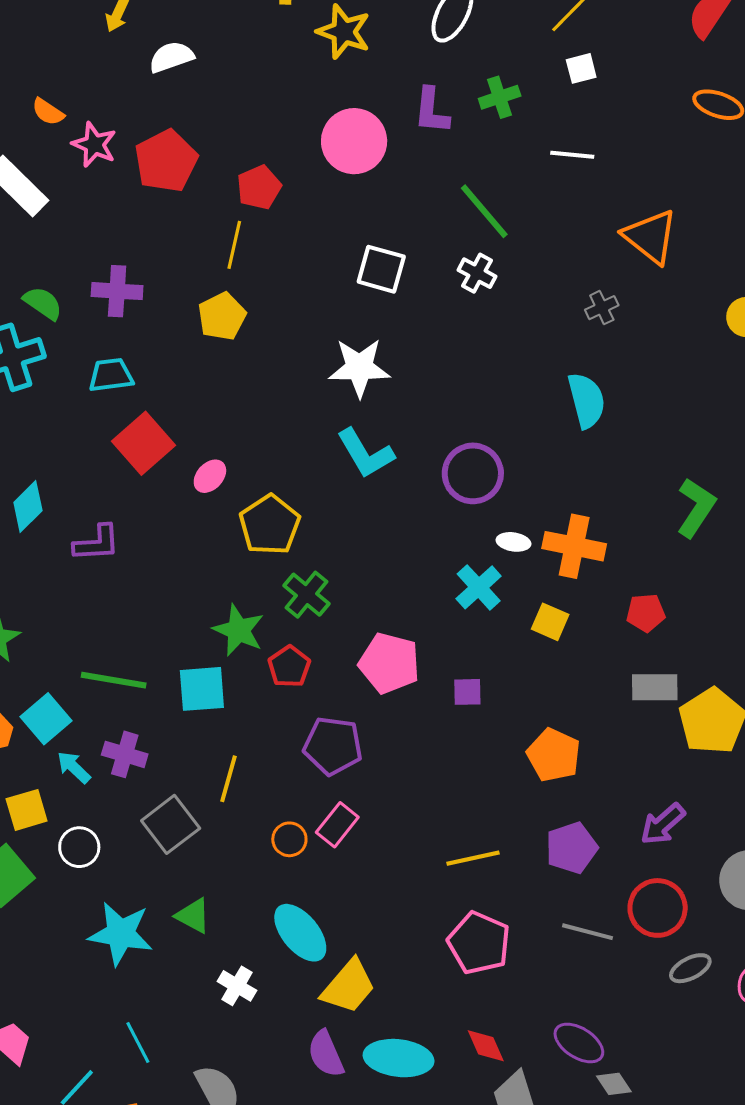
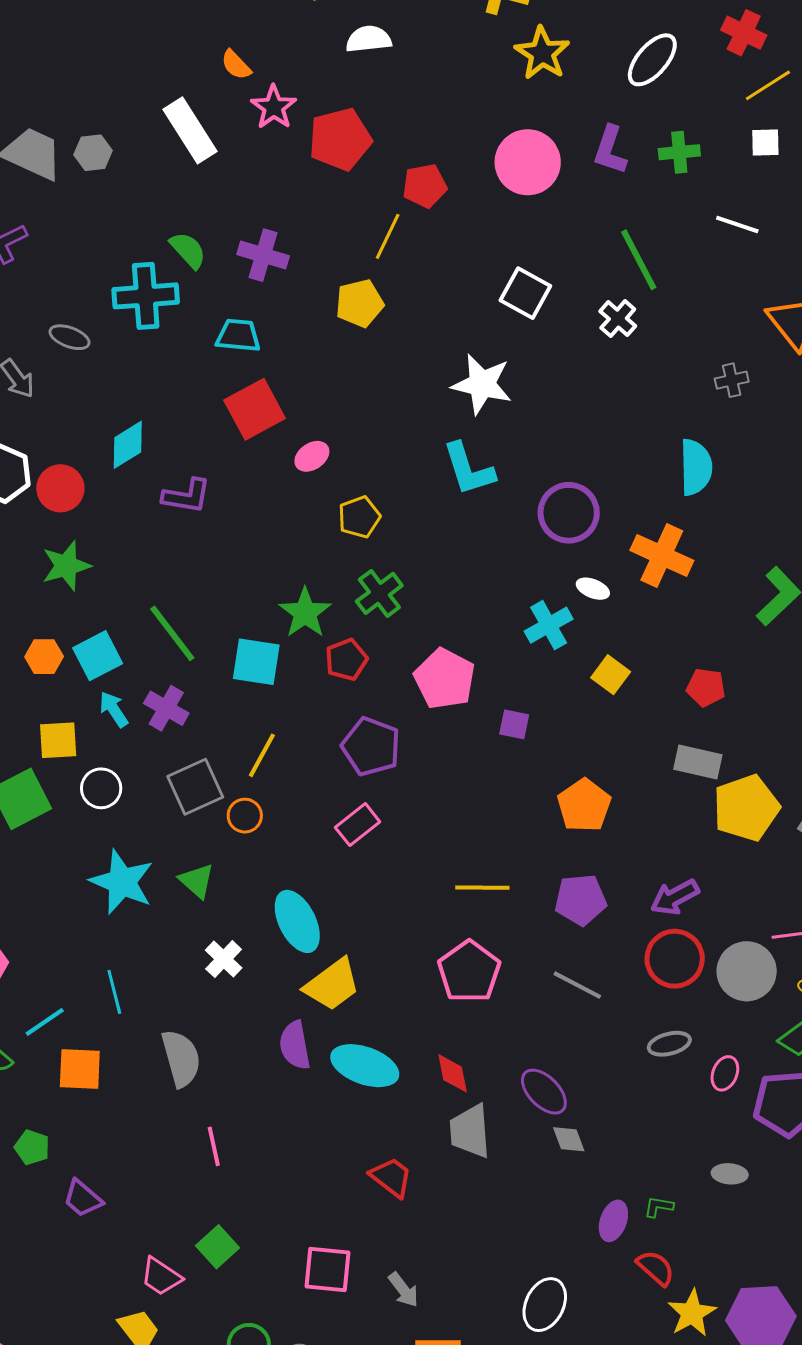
yellow pentagon: (270, 525) -> (359, 517), size x0.7
orange cross: (574, 546) -> (662, 555), moved
green line: (114, 680) -> (172, 633), turned 30
orange circle: (289, 839) -> (245, 816), moved
red circle: (658, 908) -> (675, 959), moved

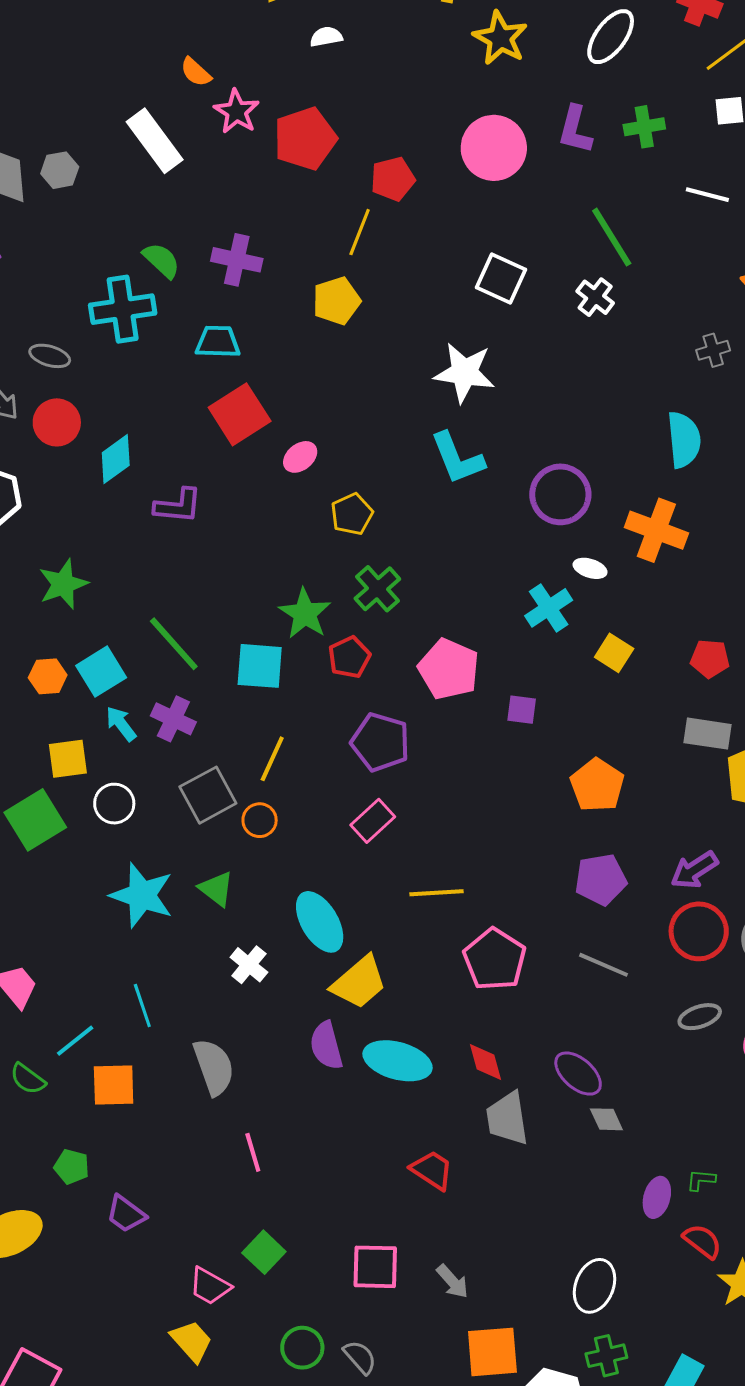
white semicircle: (369, 39) -> (326, 37), size x0.7
red circle: (60, 488) -> (57, 422), moved
yellow line: (482, 888) -> (437, 893), moved

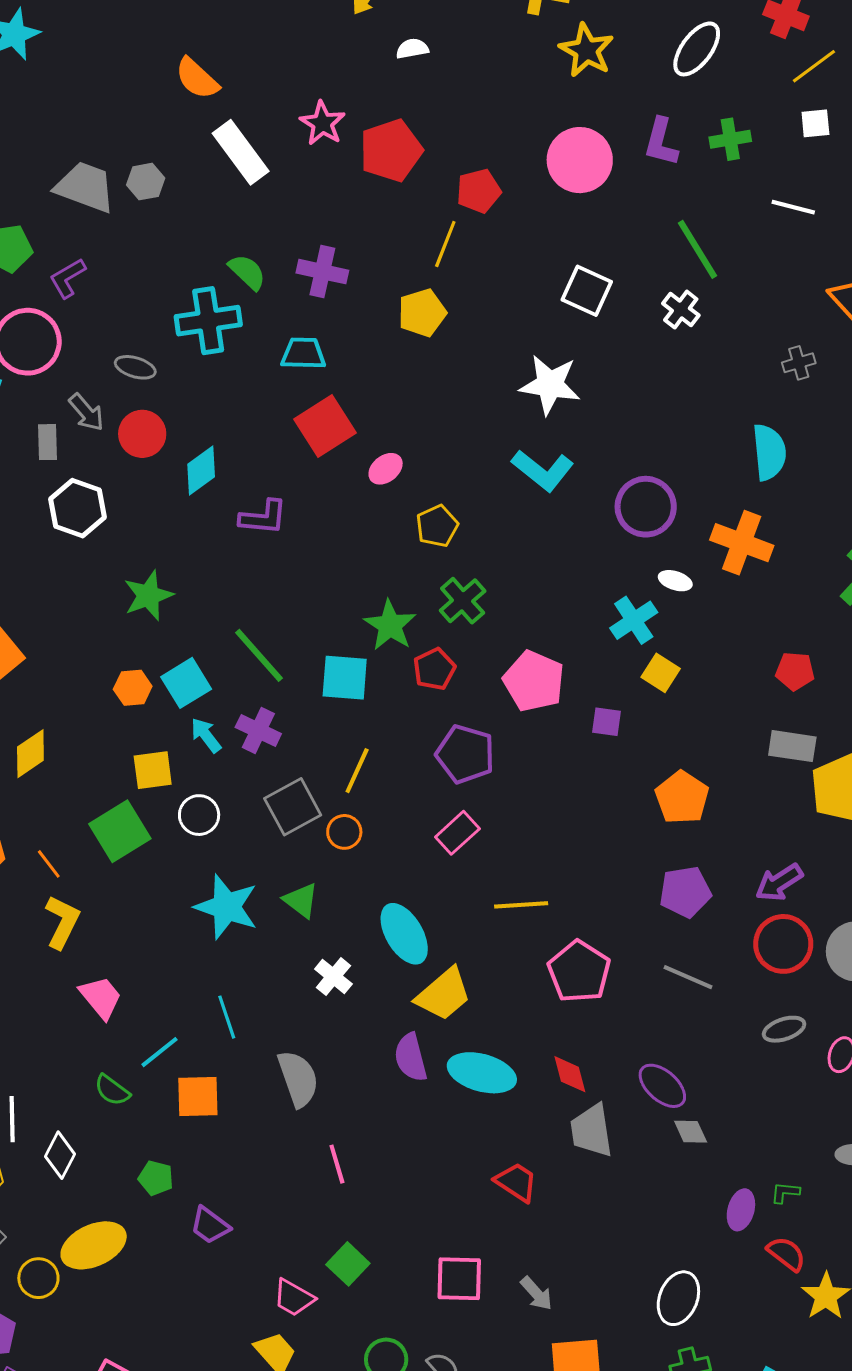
orange semicircle: (196, 72) -> (197, 79), moved, size x1.4
cyan L-shape: (457, 458) -> (543, 470), turned -30
yellow square: (614, 653) -> (661, 673), moved

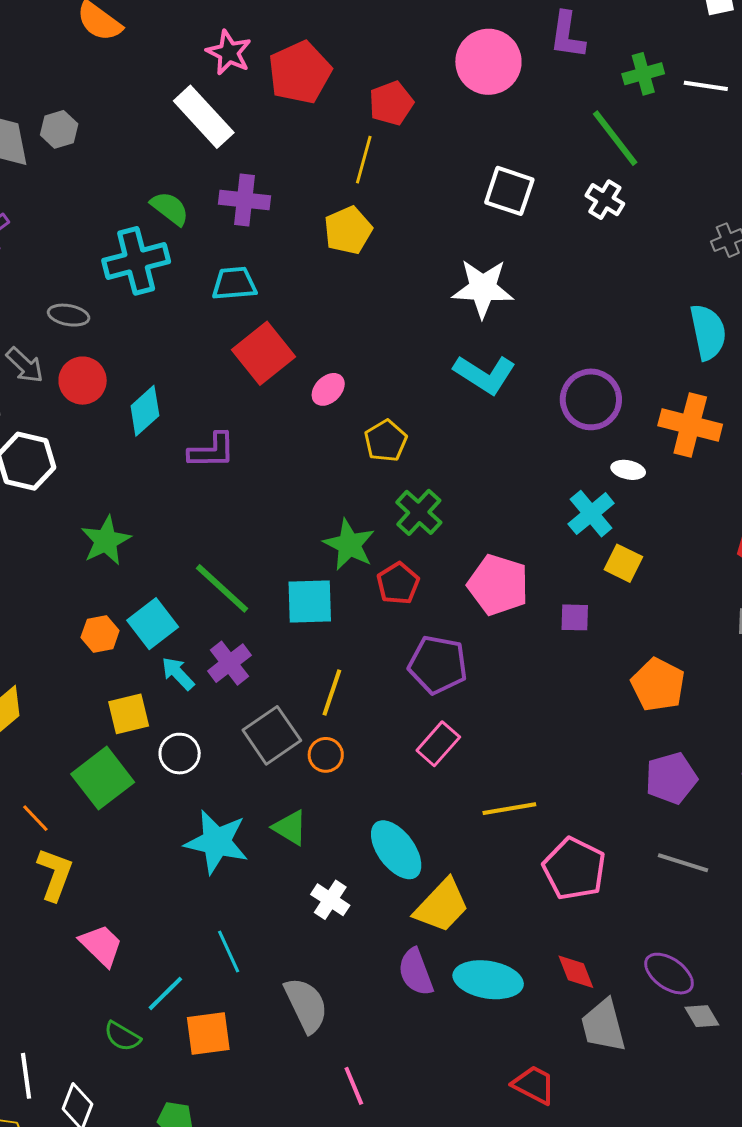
green cross: (730, 139) -> (643, 74), moved
white rectangle: (241, 152) -> (204, 117), moved
purple cross: (258, 730) -> (229, 663), turned 33

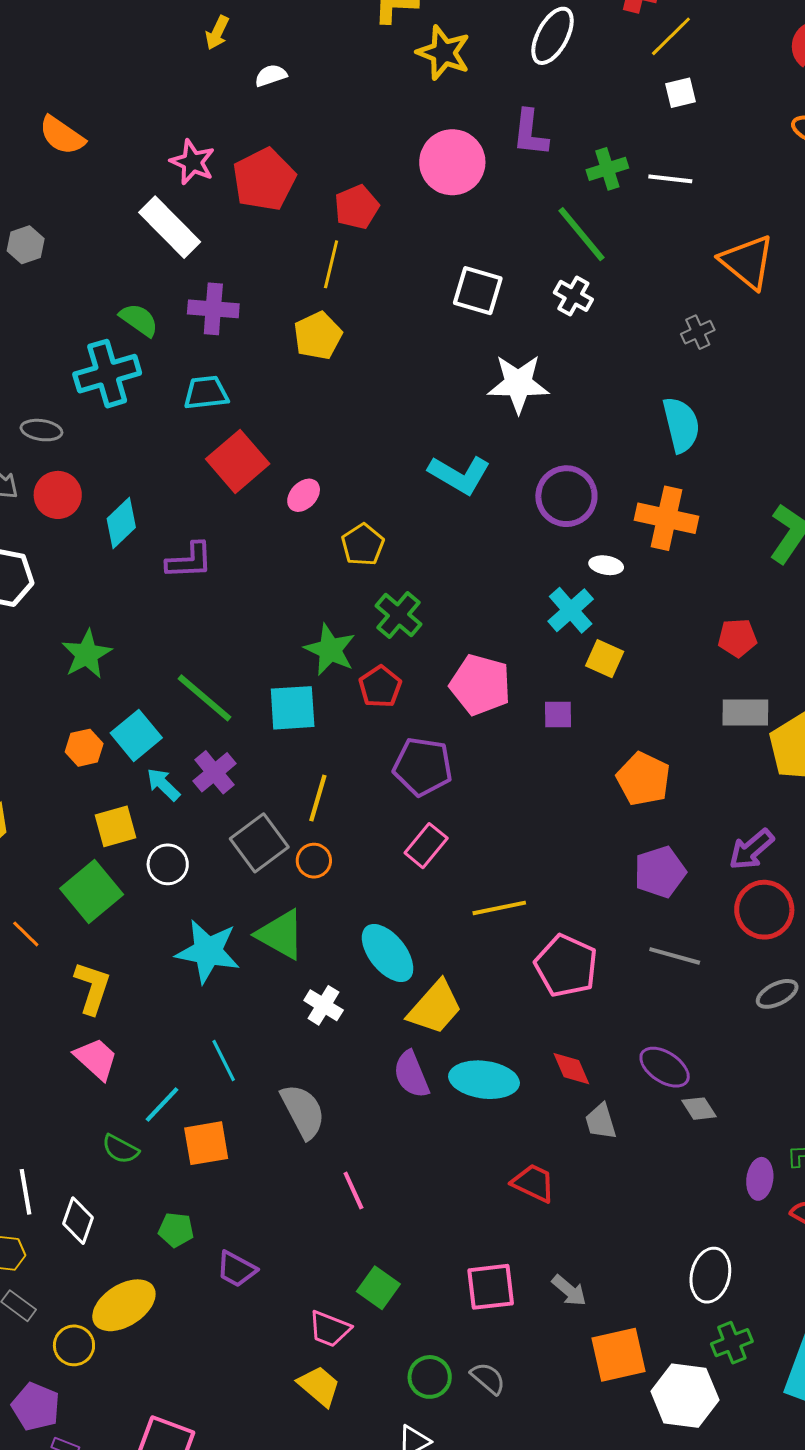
white star: (483, 288) -> (518, 384), moved
green triangle: (290, 828) -> (281, 935), size x1.4
yellow L-shape: (55, 874) -> (92, 988), moved
gray trapezoid: (603, 1026) -> (601, 1121), size x0.7

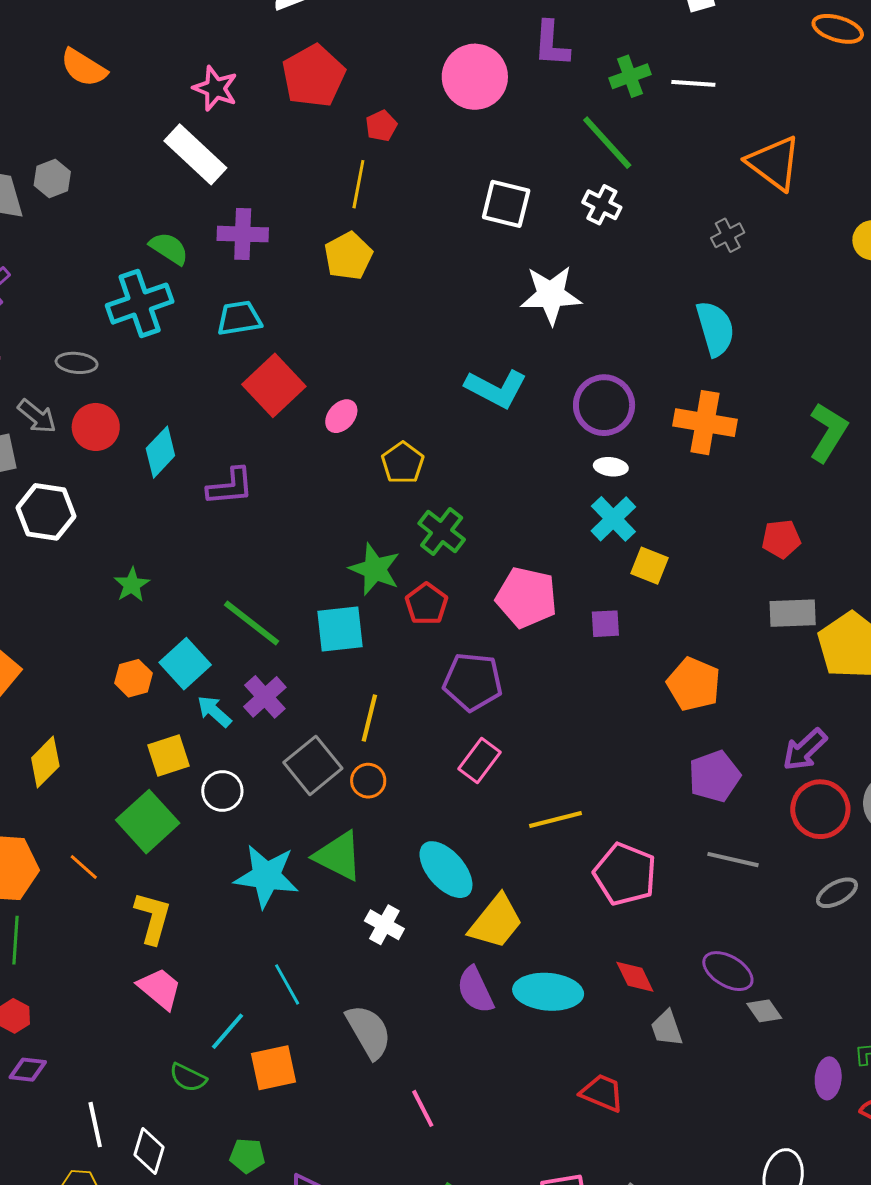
red pentagon: (264, 179) -> (313, 76), moved
red pentagon: (357, 207) -> (381, 126), size x0.7
white ellipse: (606, 565) -> (611, 467), moved
green star: (87, 654) -> (132, 585), size x0.7

